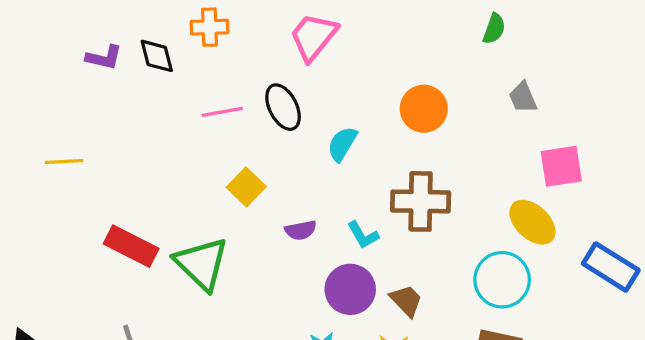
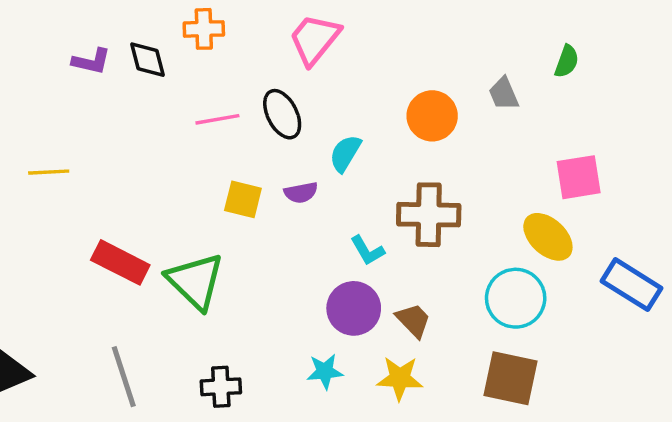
green semicircle: (494, 29) -> (567, 61), moved
gray trapezoid: (523, 97) -> (504, 94), moved
yellow square: (246, 187) -> (243, 199), turned -30
purple semicircle: (301, 230) -> (301, 193), moved

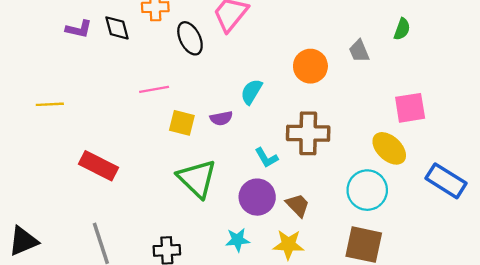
black ellipse: (282, 114) -> (190, 38), moved
pink line: (217, 119) -> (154, 89), moved
green triangle: (195, 281) -> (197, 179), moved

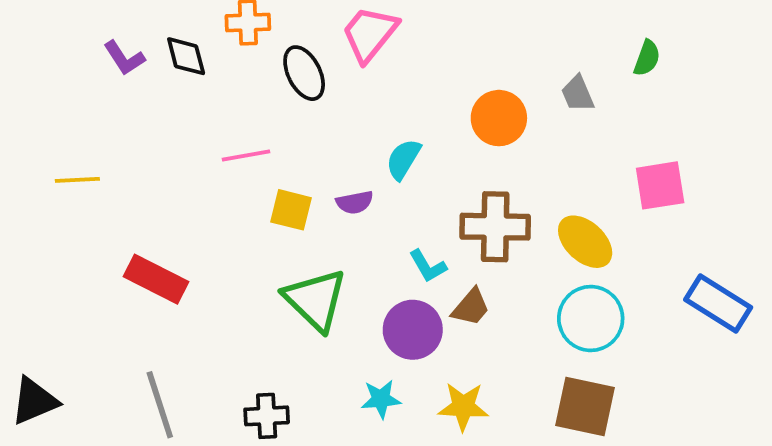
purple L-shape: (79, 29) -> (124, 58), turned 44
yellow ellipse: (389, 148) -> (585, 242), moved
brown trapezoid: (298, 205) -> (471, 307), moved, turned 84

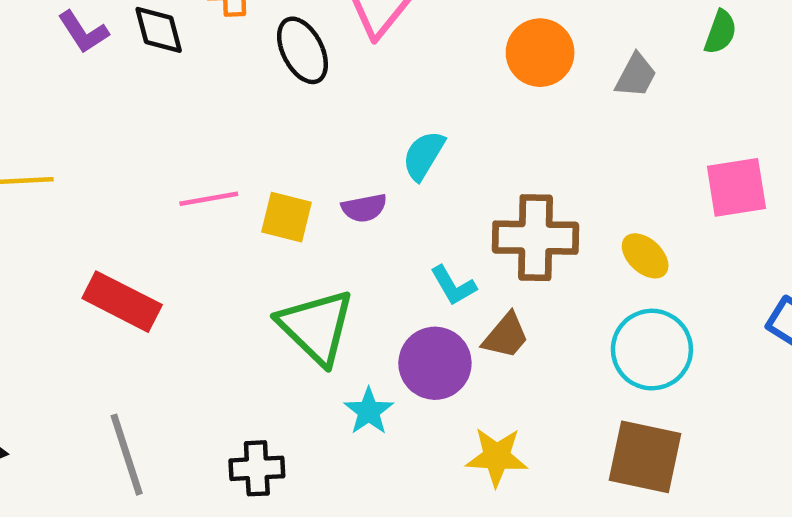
gray trapezoid: (578, 94) -> (636, 75), turned -129
orange circle: (499, 118) -> (540, 53), moved
pink line: (246, 155) -> (209, 199), moved
yellow ellipse: (585, 242) -> (645, 256), size x0.7
cyan star: (381, 399) -> (369, 411), moved, turned -30

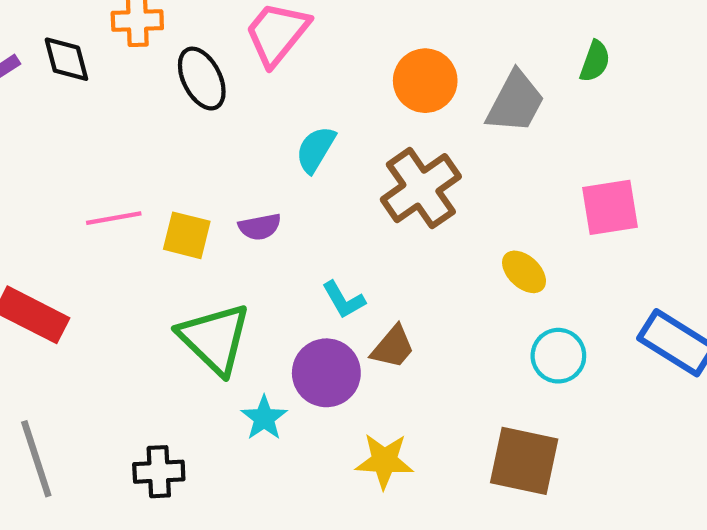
gray trapezoid: (636, 75) -> (515, 102), size x1.5
cyan semicircle: (424, 155) -> (316, 149), moved
brown cross: (535, 238) -> (421, 188), moved, turned -36
cyan circle: (652, 350) -> (558, 356), moved, size x0.7

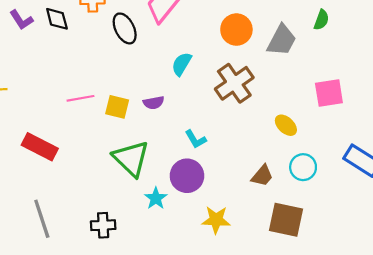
brown trapezoid: (393, 347) -> (262, 176), moved

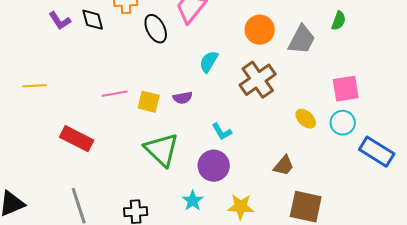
cyan circle: (303, 167) -> (343, 123), moved
cyan star: (156, 198) -> (193, 201), moved

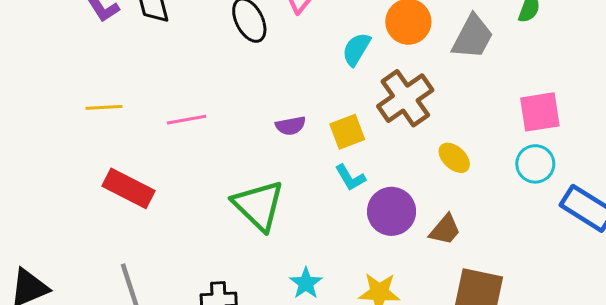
cyan semicircle: (209, 62) -> (356, 49), moved
yellow line: (35, 86) -> (104, 107), moved
yellow square: (149, 102) -> (347, 132), moved, turned -35
yellow ellipse: (306, 119) -> (454, 158), moved
purple circle: (214, 166) -> (392, 211), moved

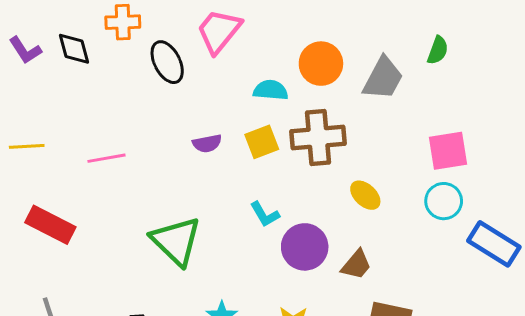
cyan semicircle: (356, 49) -> (271, 90), turned 64
brown cross: (405, 98) -> (318, 137), turned 30
purple semicircle: (291, 126) -> (207, 143), moved
yellow square: (347, 132) -> (262, 142), moved

